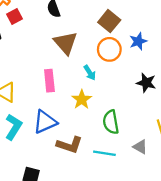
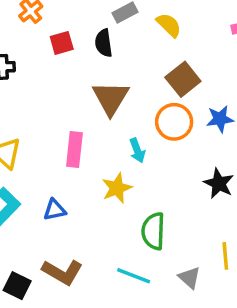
red square: (14, 16) -> (62, 43), moved
blue triangle: (45, 122) -> (55, 210), size x0.6
brown L-shape: (70, 145) -> (62, 272), moved

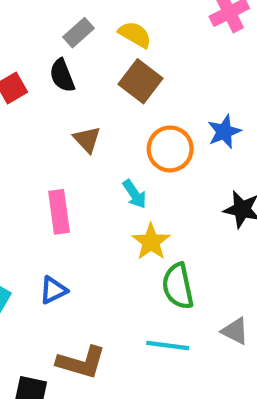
brown square: (183, 79) -> (140, 81), moved
brown triangle: (111, 98) -> (87, 139), size x0.6
yellow star: (117, 188) -> (151, 242), moved

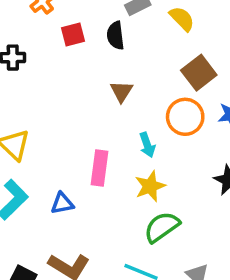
brown square: (140, 81) -> (199, 73), moved
pink rectangle: (59, 212) -> (99, 168), moved
green semicircle: (178, 286) -> (162, 227), turned 51

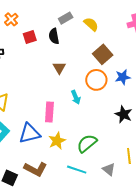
yellow star: (150, 186) -> (57, 141), moved
blue triangle: (62, 203) -> (30, 133), size x1.6

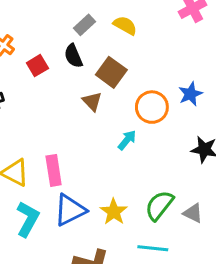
brown square: (103, 54) -> (111, 72), moved
cyan arrow: (76, 97) -> (127, 140), turned -104
pink rectangle: (49, 112) -> (54, 170), moved
gray triangle: (109, 169) -> (193, 213), moved

